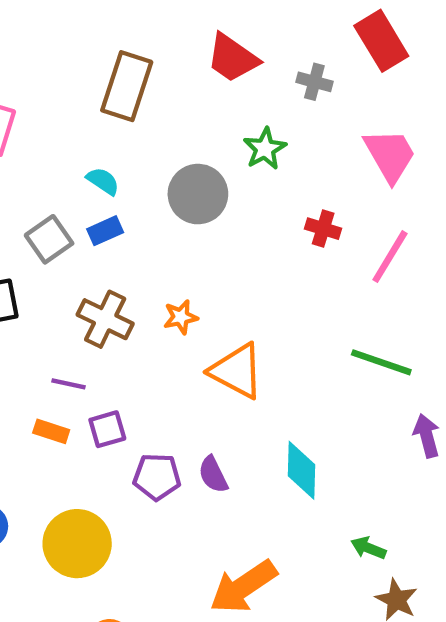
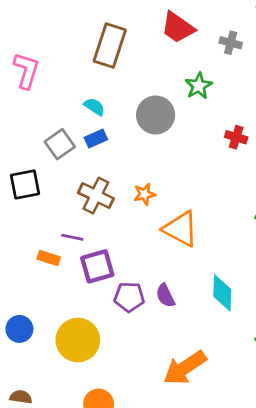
purple square: (107, 429) -> (97, 266), size x1.4
orange rectangle: (51, 431) -> (49, 258), moved

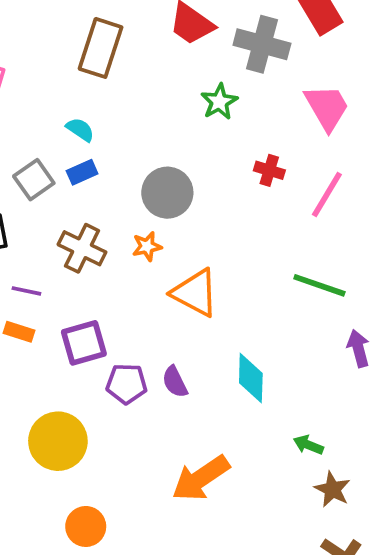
gray cross: (231, 43) -> (262, 44), size x1.8
gray circle: (156, 115) -> (167, 193), moved
purple line: (72, 237) -> (26, 291), moved

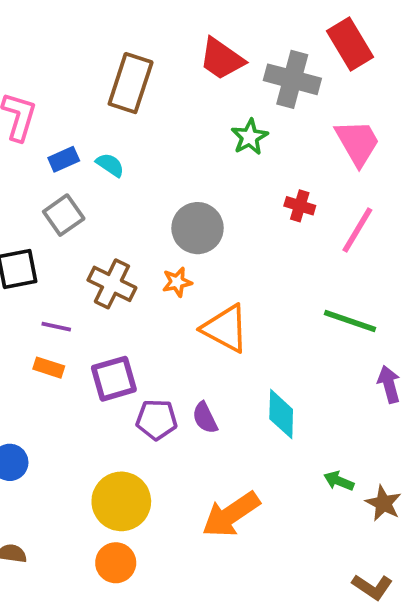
blue rectangle: (82, 172) -> (64, 159), moved
yellow circle: (58, 441) -> (121, 501), moved
brown star: (332, 489) -> (383, 503), moved

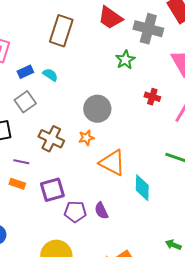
cyan diamond: (281, 414) -> (142, 188), moved

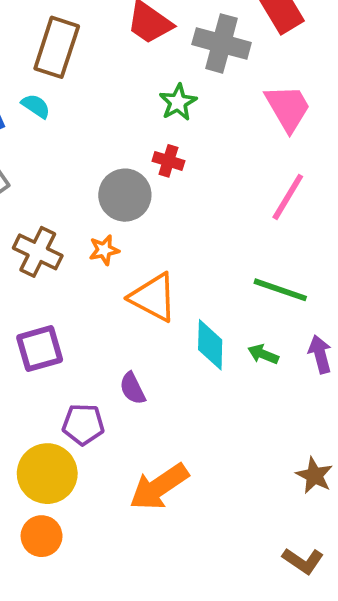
cyan semicircle: (50, 75) -> (36, 106), moved
red cross: (152, 97) -> (168, 161), moved
purple pentagon: (75, 212) -> (83, 424), moved
green arrow: (173, 245) -> (263, 354), moved

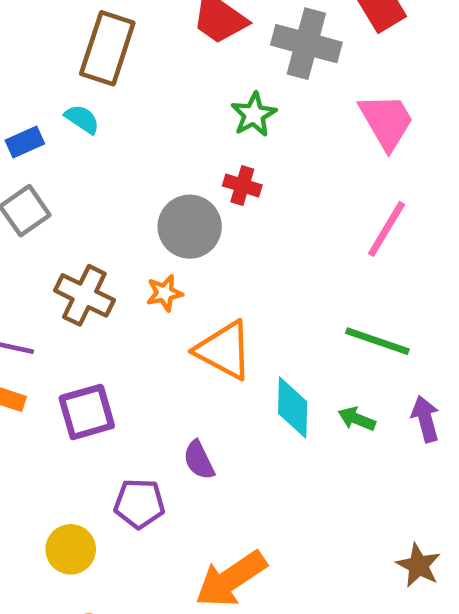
yellow circle: (47, 474) -> (71, 549), moved, size x0.7

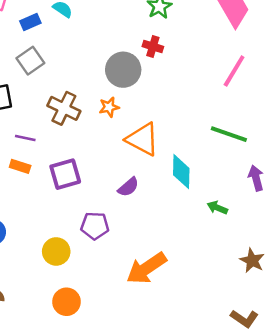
green arrow: (357, 419) -> (217, 208), moved
purple semicircle: (199, 460) -> (128, 187), moved, turned -105

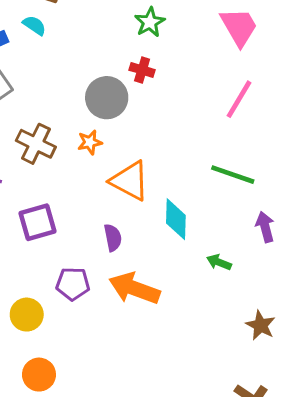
purple semicircle: (128, 187) -> (113, 238), turned -60
orange arrow: (146, 268) -> (134, 288), moved, turned 54

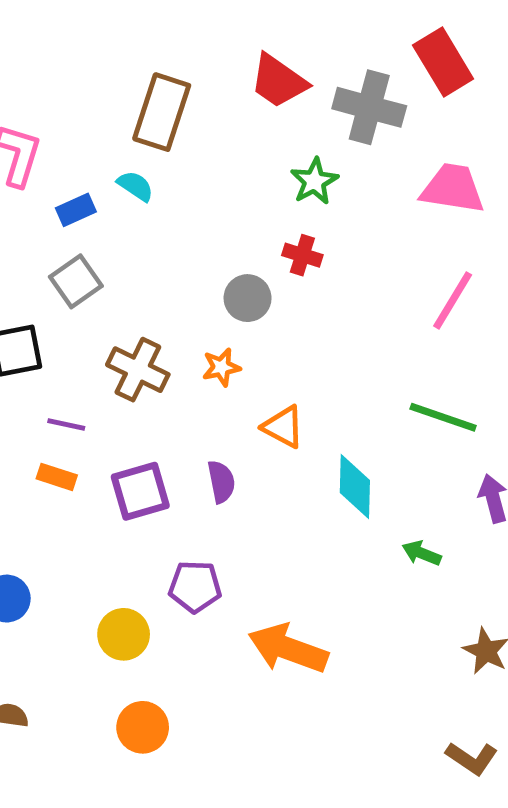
pink trapezoid: (239, 27) -> (453, 188), turned -51
gray circle: (107, 98) -> (248, 298), size x0.7
orange triangle: (130, 181) -> (283, 427), size x0.7
purple semicircle: (113, 238) -> (221, 482), moved
orange arrow: (134, 288) -> (288, 649), moved

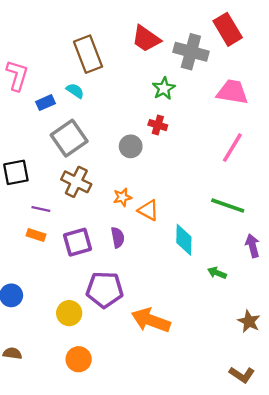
brown rectangle: (162, 112) -> (88, 54), turned -39
gray square: (76, 281) -> (69, 138), moved, size x1.4
orange star: (221, 367) -> (122, 197), moved
purple pentagon: (195, 587) -> (105, 289), size x1.4

